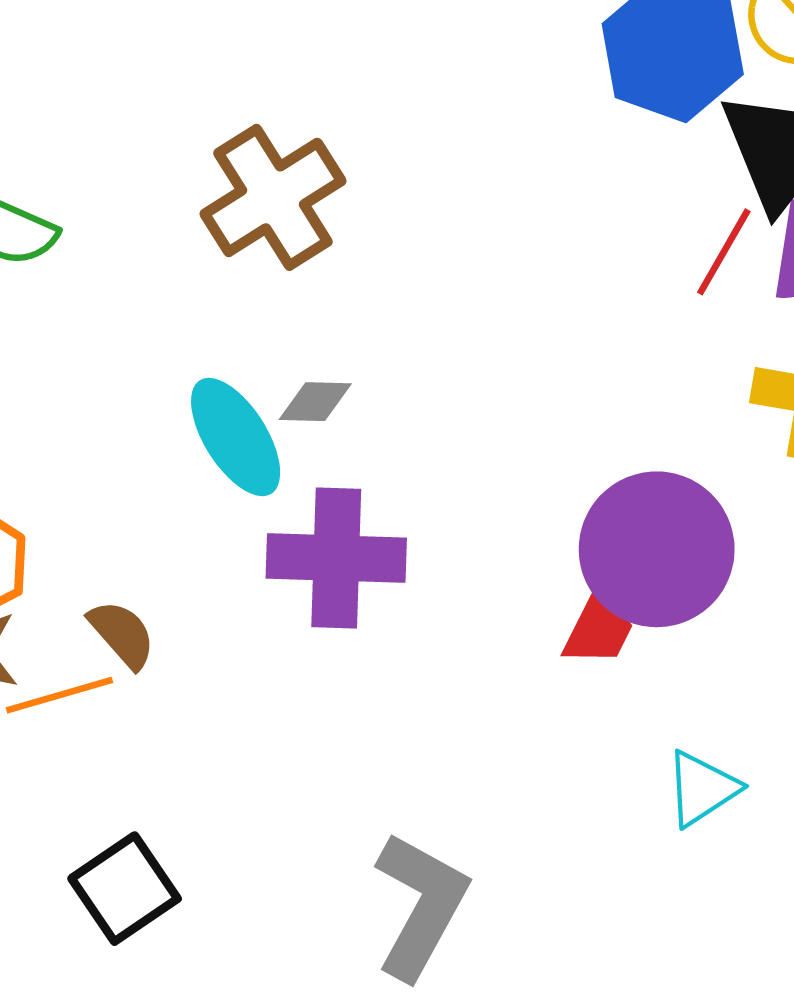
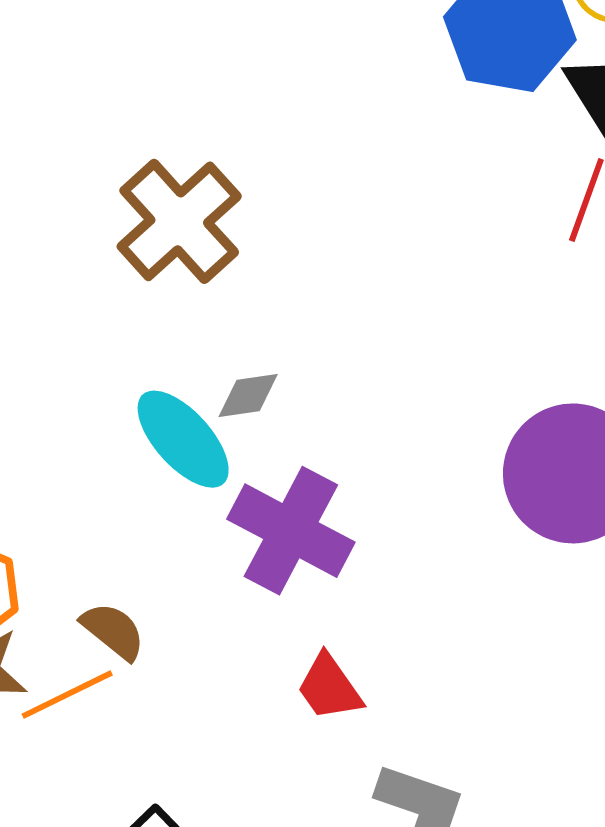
purple cross: (336, 558) -> (291, 531), turned 36
red trapezoid: (599, 628) -> (329, 687), moved, turned 128

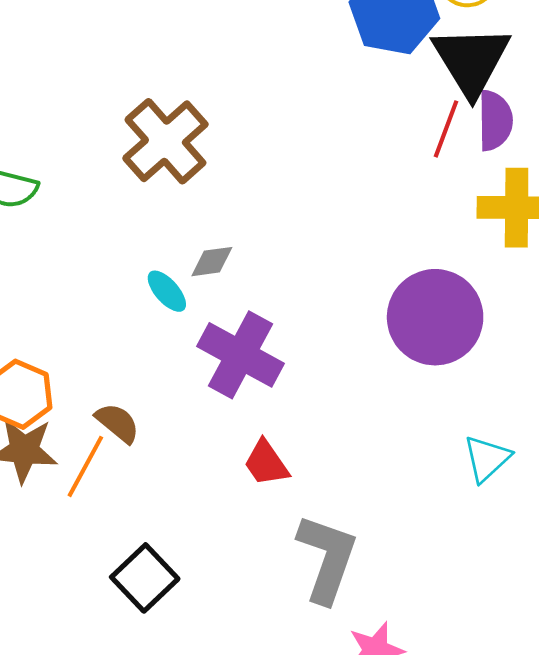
cyan ellipse: (183, 439) -> (167, 291), size x0.6
orange line: (67, 695) -> (85, 466), turned -36

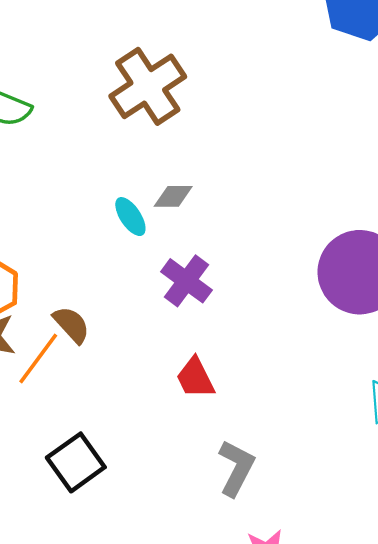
purple cross: (241, 355) -> (186, 281), size x0.7
gray L-shape: (327, 558) -> (236, 468), size x0.7

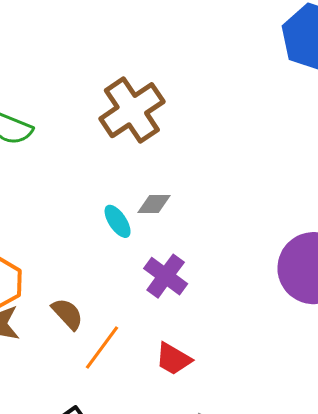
orange line: (38, 358) -> (102, 348), moved
red trapezoid: (195, 378) -> (173, 359), turned -33

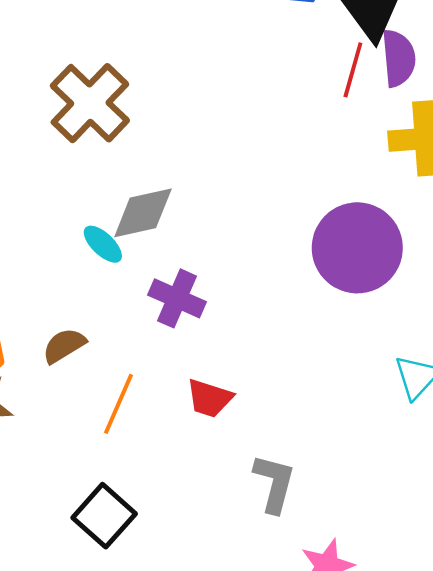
gray diamond: (154, 204) -> (143, 213), size x1.6
brown semicircle: (67, 314) -> (64, 346), moved, turned -66

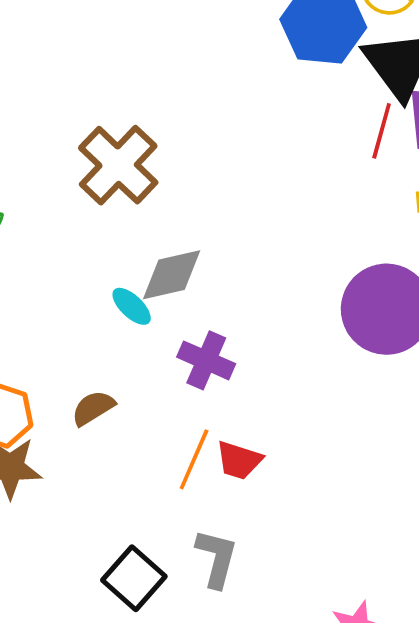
orange line: (118, 404) -> (194, 459), moved
gray L-shape: (274, 483) -> (217, 558), moved

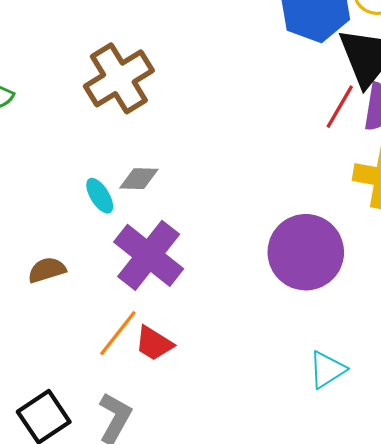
gray diamond: (172, 275) -> (139, 179), size x0.7
purple cross: (206, 360) -> (149, 255), size x1.5

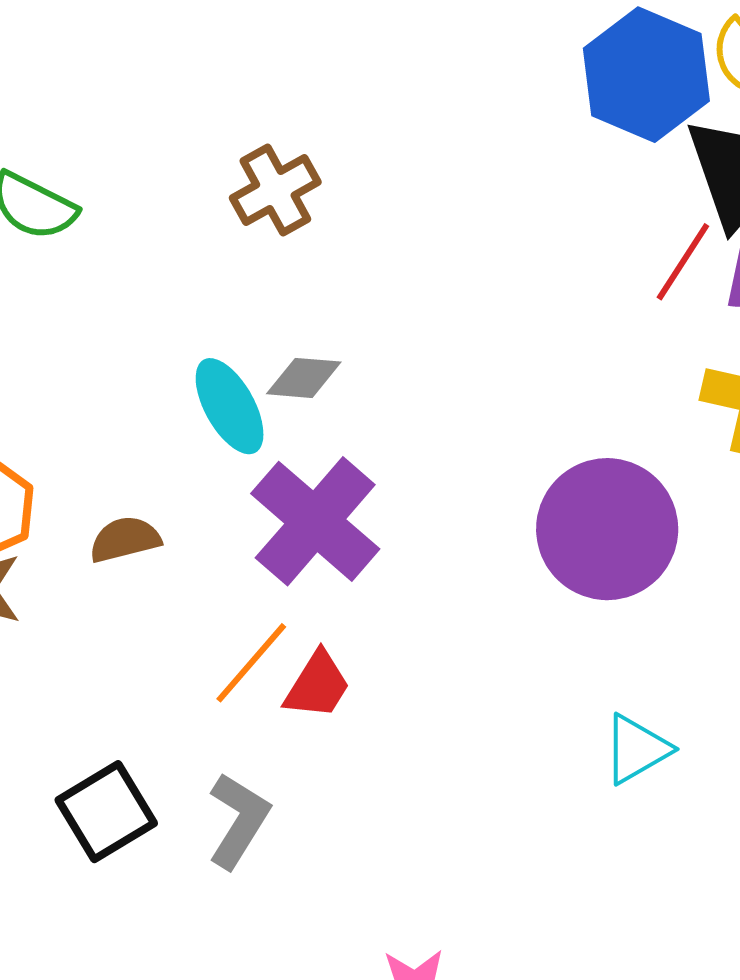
brown cross: (119, 78) -> (275, 190), size x0.7
cyan ellipse: (100, 196) -> (230, 406), size x1.4
red trapezoid: (154, 343) -> (317, 685), turned -93

